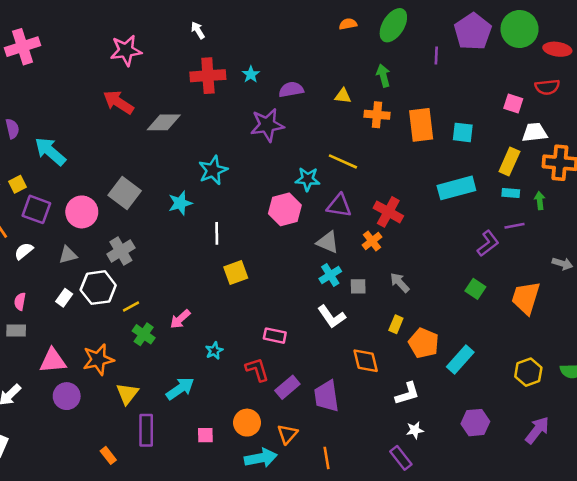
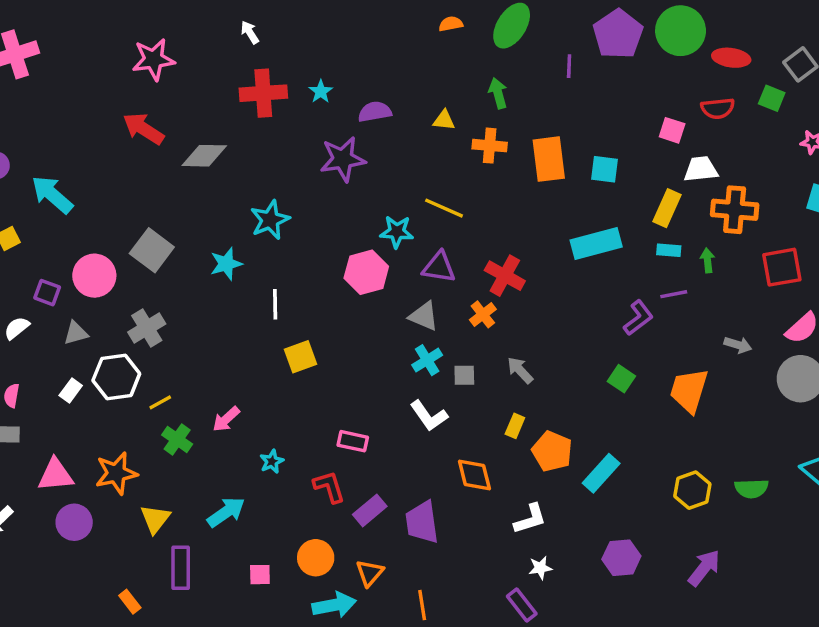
purple square: (36, 209) -> (47, 293), moved, size x0.7

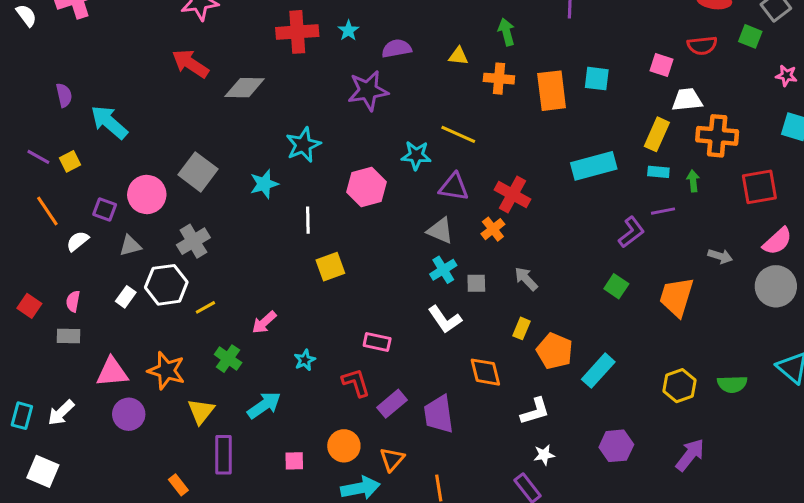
cyan square: (605, 169) -> (597, 79), moved
pink hexagon: (366, 272) -> (366, 187), moved
green cross: (177, 439) -> (228, 359), moved
orange star: (116, 473) -> (166, 371), turned 30

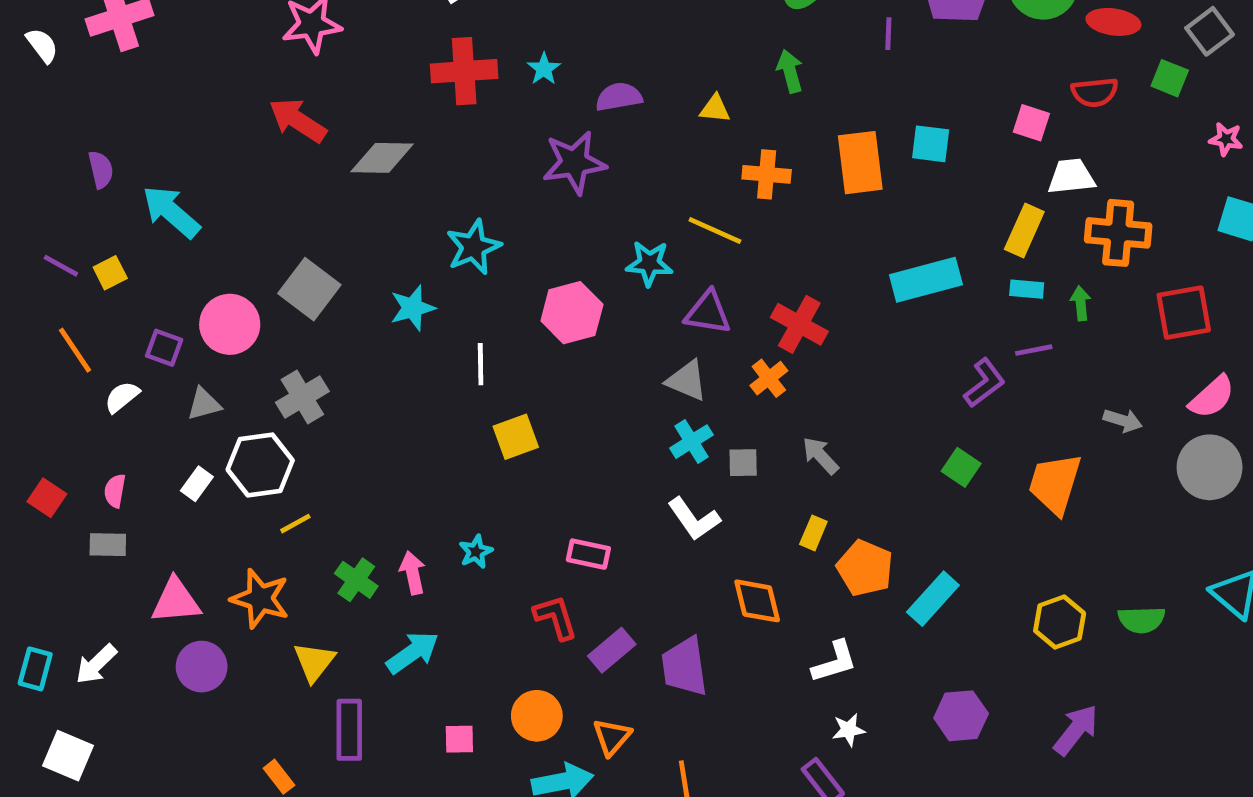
orange cross: (499, 79) -> (767, 174), moved
yellow line: (205, 307) -> (295, 524), moved
pink arrow: (264, 322) -> (413, 573), moved, turned 120
cyan star: (305, 360) -> (476, 552), moved

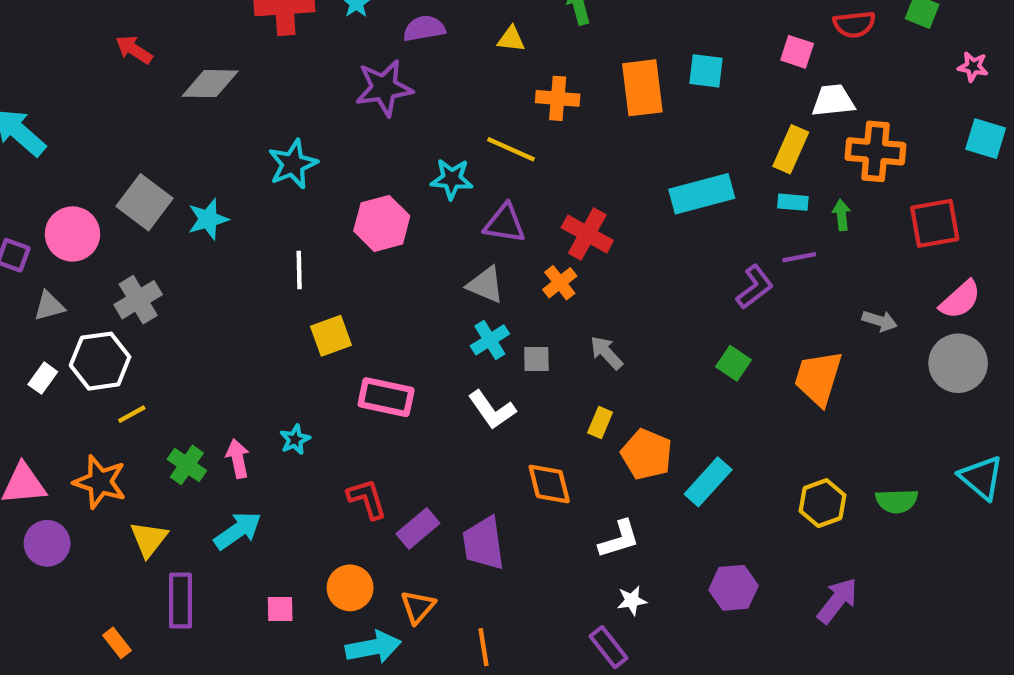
red arrow: (298, 120) -> (134, 50), size x0.7
cyan star: (413, 308) -> (208, 219), moved
pink rectangle: (588, 554) -> (386, 397), moved, size x1.4

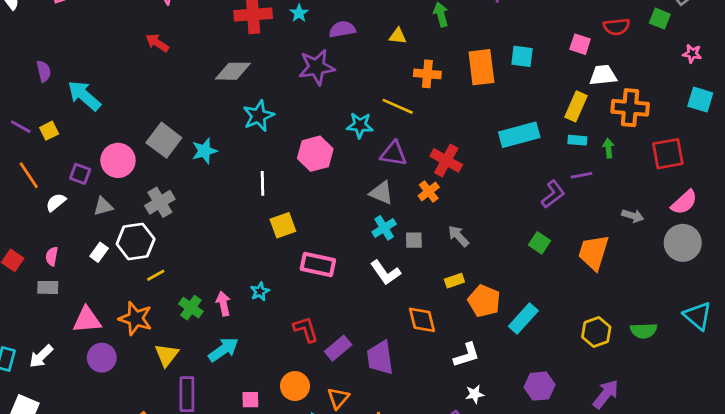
gray diamond: (210, 84) -> (233, 71), moved
yellow rectangle: (600, 423) -> (454, 281), turned 48

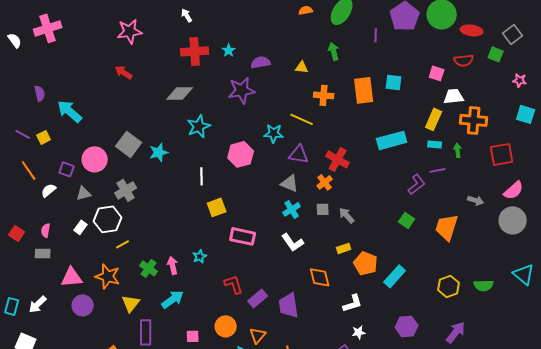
gray square: (414, 240) -> (323, 209), moved

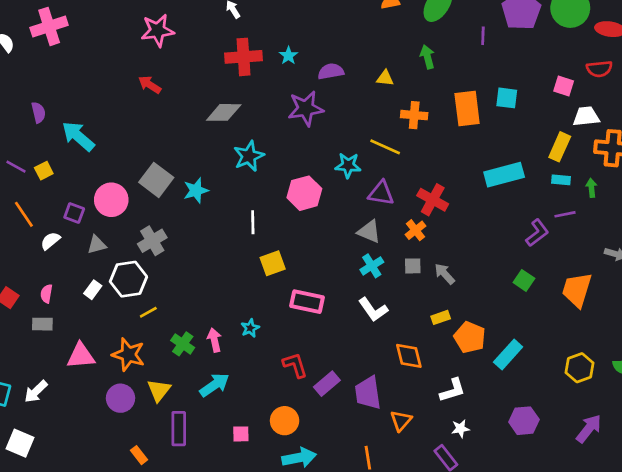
purple circle: (83, 305) -> (121, 398), moved
orange triangle: (258, 335) -> (401, 421), moved

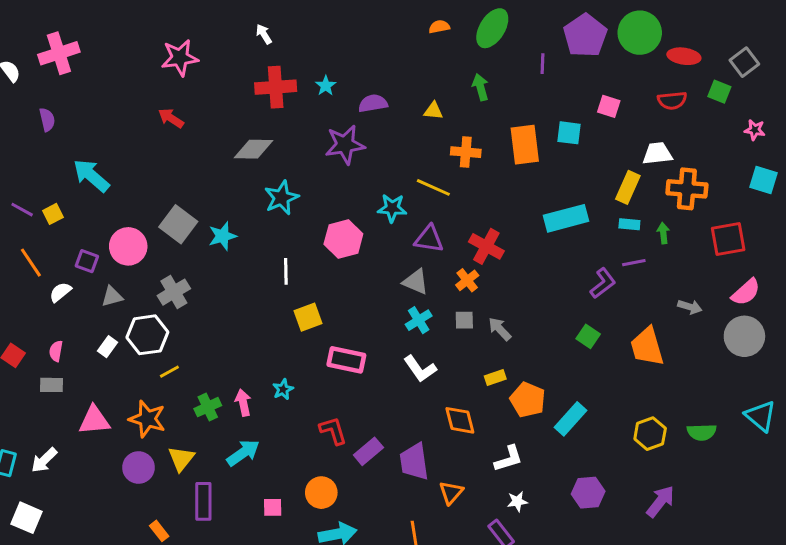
pink square: (564, 86) -> (609, 106), moved
purple semicircle: (38, 112) -> (47, 120), moved
orange trapezoid: (577, 290) -> (647, 347), turned -33
green cross: (183, 344) -> (208, 407), turned 30

